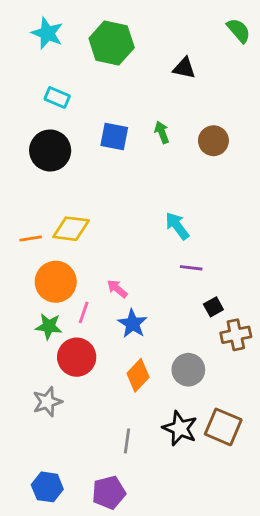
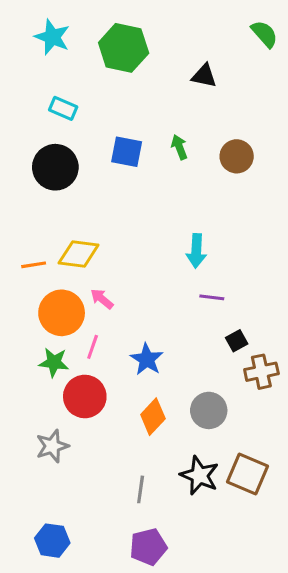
cyan arrow: (177, 226) -> (196, 251), turned -140
pink arrow: (117, 289) -> (102, 299), moved
purple pentagon: (109, 493) -> (148, 547), moved

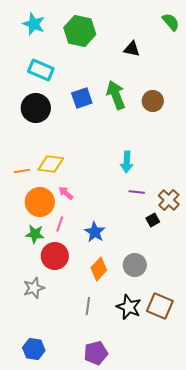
cyan rectangle: (63, 108) -> (41, 70), size x1.4
green arrow: (179, 147) -> (116, 95), size x1.8
blue square: (127, 152) -> (82, 98), turned -30
brown cross: (261, 372) -> (169, 200), moved, turned -35
gray line: (141, 489) -> (88, 306), moved

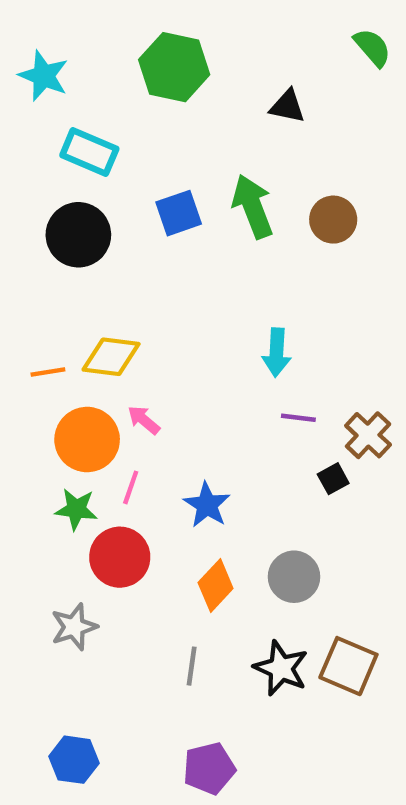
cyan star: (34, 24) -> (44, 76), moved

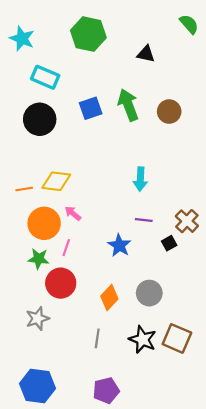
purple line: (298, 418) -> (144, 220), moved
blue star: (207, 505) -> (119, 245), moved
blue hexagon: (74, 760) -> (37, 386), size x1.4

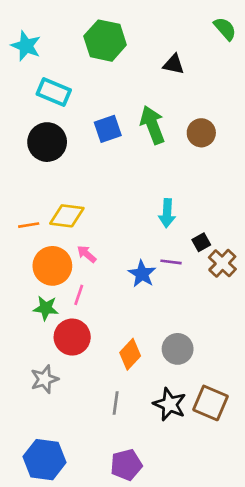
black square: (169, 243) -> (201, 242), moved
blue star: (119, 245) -> (142, 274), moved

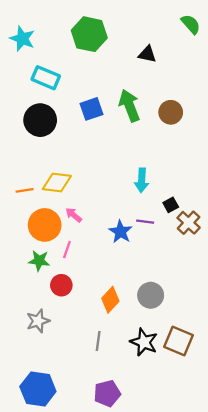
red circle: (72, 337) -> (61, 285), size x0.7

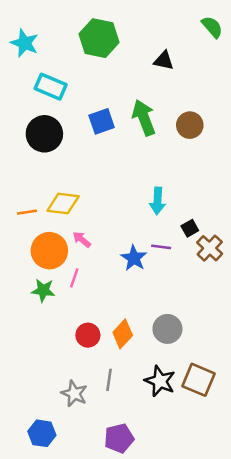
red circle: (61, 285) -> (88, 335), moved
gray star: (38, 321) -> (74, 394), moved, turned -30
blue hexagon: (38, 389) -> (42, 433), size x0.7

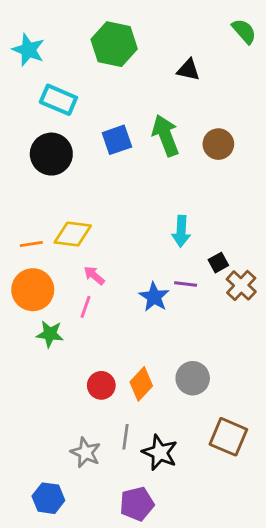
orange circle: (49, 251) -> (33, 290), moved
pink line: (74, 278) -> (86, 307), moved
black star: (160, 381) -> (160, 452), moved

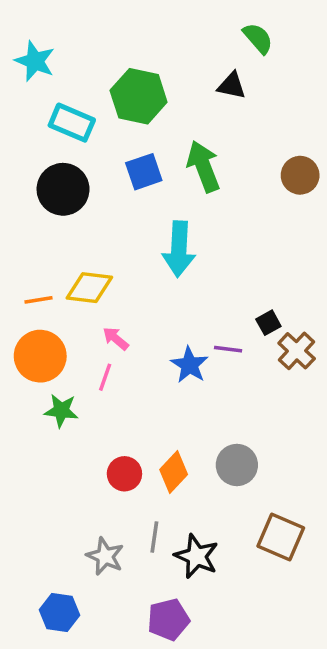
green semicircle: (244, 31) -> (258, 38), moved
green hexagon: (114, 44) -> (139, 96), moved
brown circle: (218, 144) -> (300, 175), moved
cyan arrow: (181, 231) -> (179, 249), moved, size x1.4

